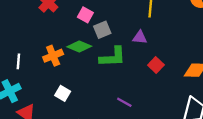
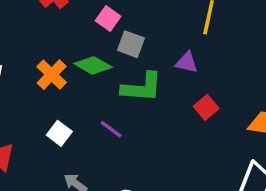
gray square: (102, 30) -> (131, 44), turned 36
orange cross: (53, 56) -> (52, 75), turned -30
purple line: (124, 102) -> (111, 129), moved

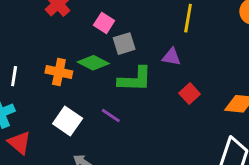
gray square: (131, 44) -> (124, 44), turned -35
orange cross: (52, 75) -> (59, 72), turned -30
white square: (59, 133) -> (68, 121), size x1.4

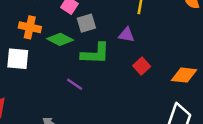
orange cross: (59, 72) -> (30, 27), moved
white square: (68, 121) -> (18, 59), moved, turned -30

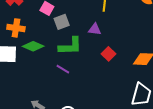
green diamond: (60, 39) -> (33, 46), moved
purple line: (75, 84) -> (63, 69), moved

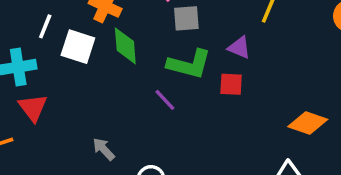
green diamond: (33, 46) -> (125, 46), turned 45
red square: (109, 54) -> (231, 84), moved, turned 32

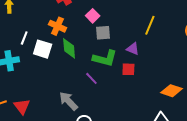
red triangle: (33, 108) -> (22, 106), moved
gray arrow: (104, 149) -> (68, 101), moved, size x1.5

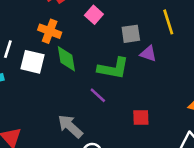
yellow line: (150, 25) -> (168, 22), turned -36
gray square: (103, 33) -> (131, 34), moved
red square: (128, 69) -> (141, 118), moved

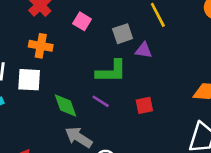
green diamond: (66, 59) -> (65, 106), moved
red square: (141, 118) -> (144, 105), moved

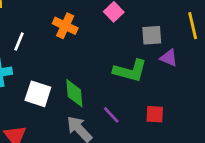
white square: (29, 80) -> (38, 94), moved
purple line: (101, 101) -> (111, 115), moved

